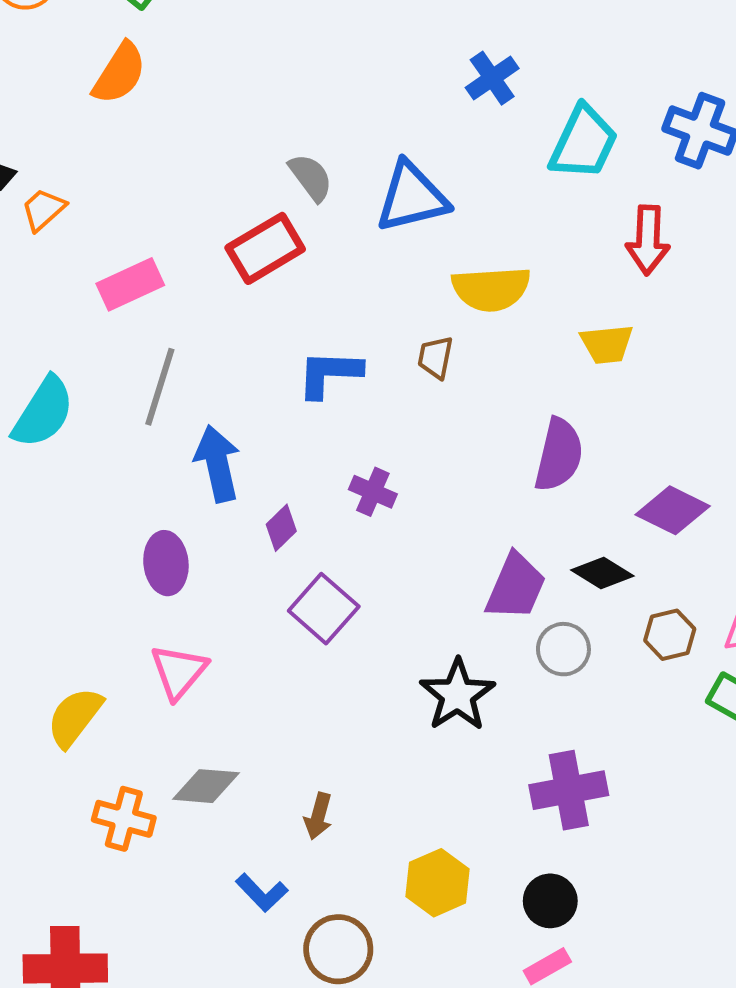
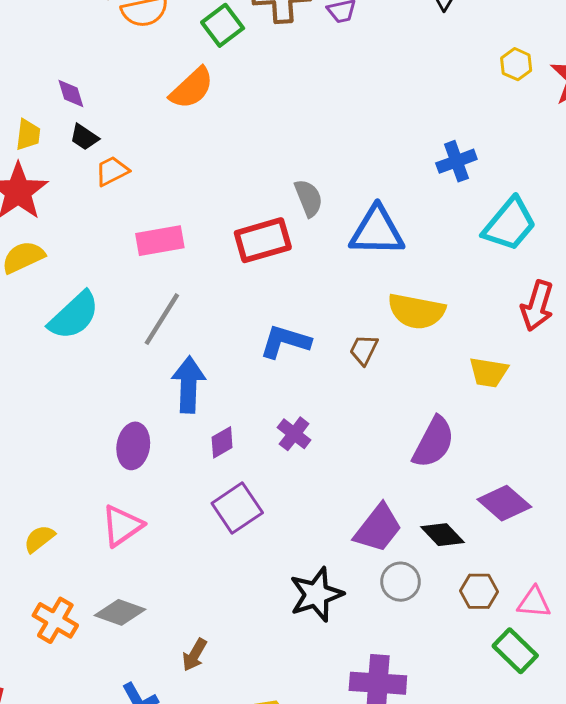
yellow semicircle: (75, 717) -> (39, 539), size x0.7

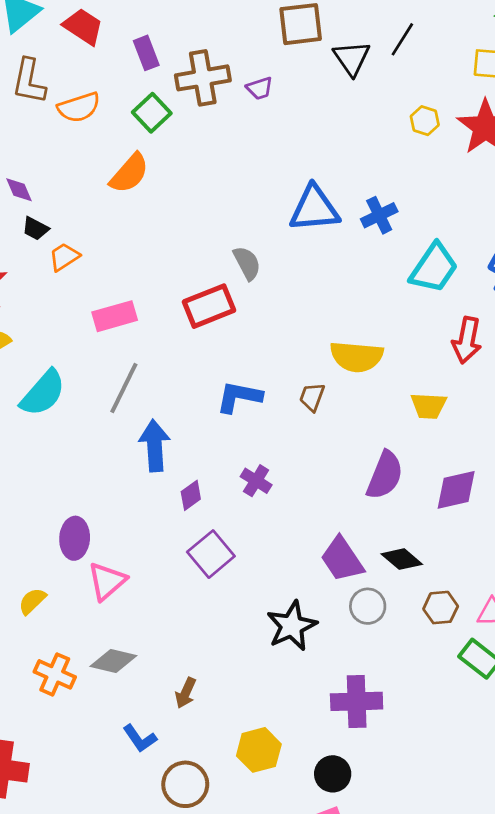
blue triangle: (377, 231) -> (314, 209), moved
purple ellipse: (133, 446) -> (75, 538), moved
purple diamond: (504, 503) -> (456, 490), moved, turned -48
purple trapezoid: (378, 528) -> (342, 559), turned 114

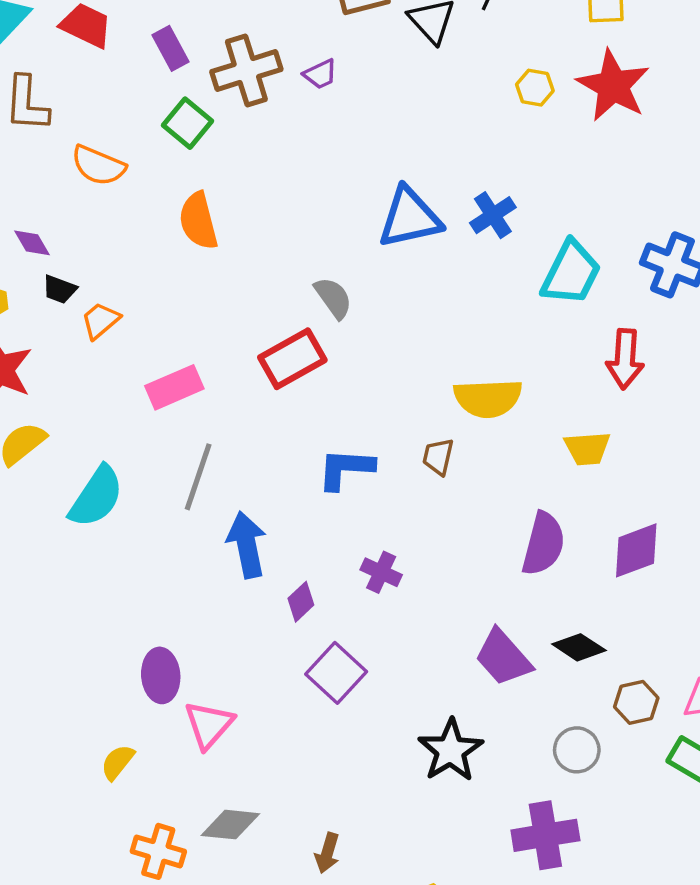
orange semicircle: (79, 107) -> (98, 166), moved, turned 48
orange semicircle: (129, 173) -> (198, 221), moved, turned 132
gray circle: (368, 606) -> (577, 750), moved

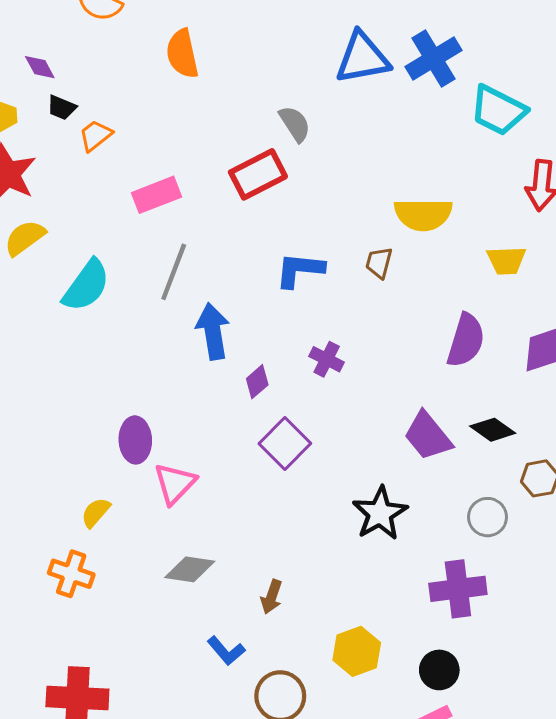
blue cross: (493, 215) -> (434, 58), size x1.4
cyan trapezoid: (571, 273) -> (498, 110), turned 88
orange cross: (158, 851) -> (71, 574), moved

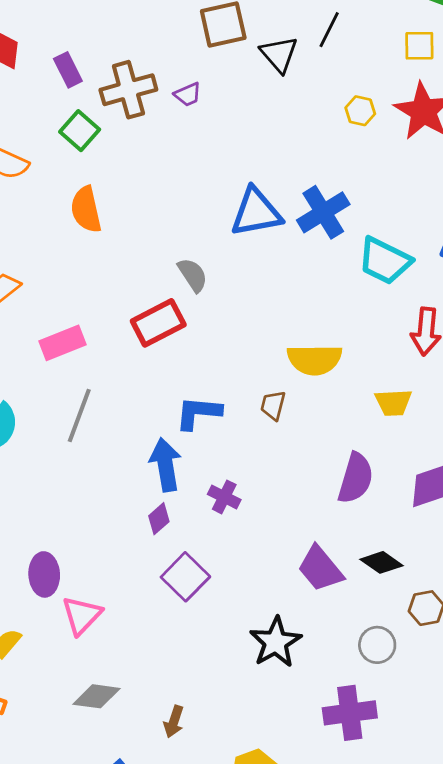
blue arrow: (213, 331) -> (165, 465), moved

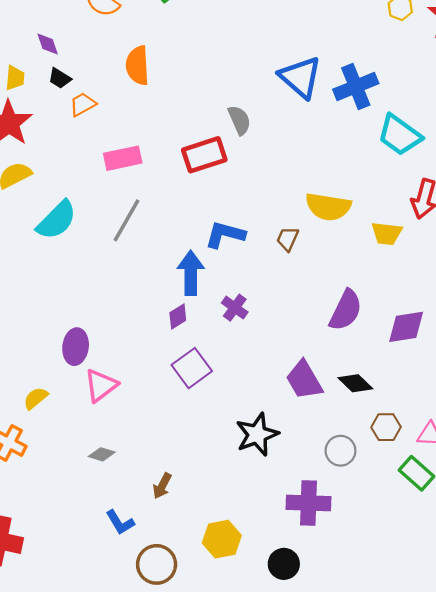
orange semicircle: (86, 209) -> (137, 65), moved
blue triangle: (256, 212) -> (300, 77), turned 42
yellow trapezoid: (393, 403) -> (387, 234), moved
gray diamond: (96, 696) -> (102, 454), size x0.7

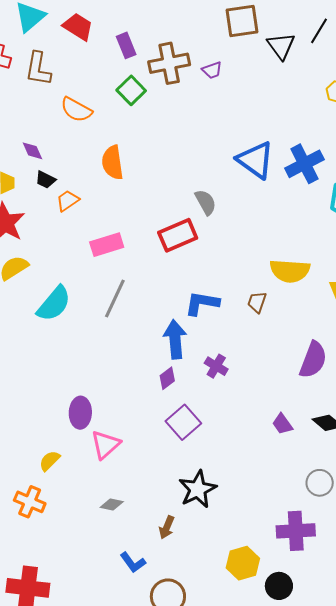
purple trapezoid: (304, 380) -> (282, 424), size x0.6
black star: (257, 434) -> (198, 489), moved
yellow hexagon: (222, 539) -> (243, 563), moved

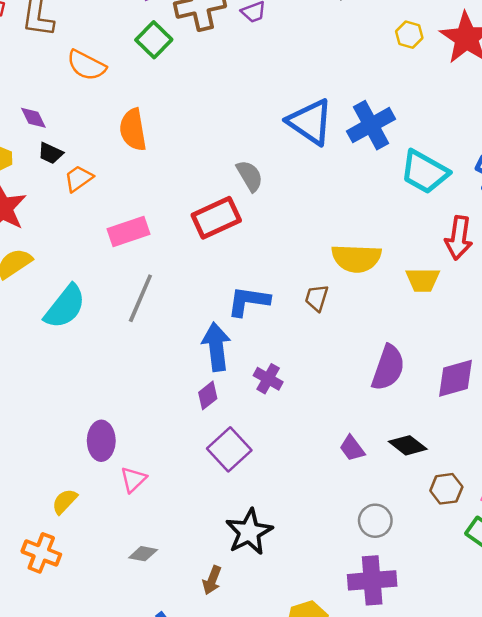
pink triangle: (105, 445) -> (133, 480), size x0.7
gray circle: (320, 483) -> (375, 521), moved

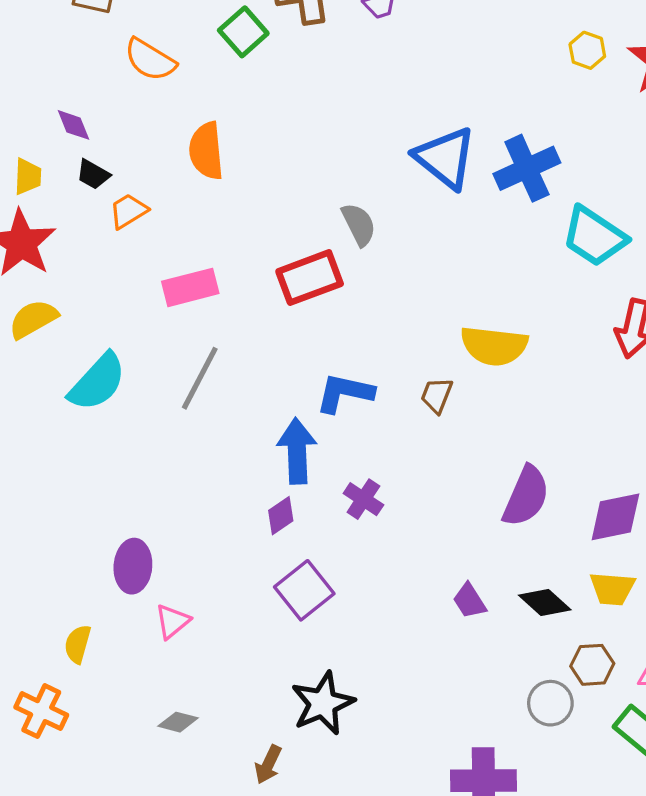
yellow trapezoid: (423, 280) -> (612, 589), moved
yellow semicircle: (65, 501) -> (78, 644), turned -32
gray circle: (375, 521) -> (550, 703), moved

